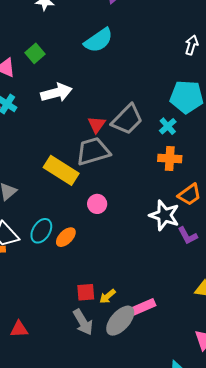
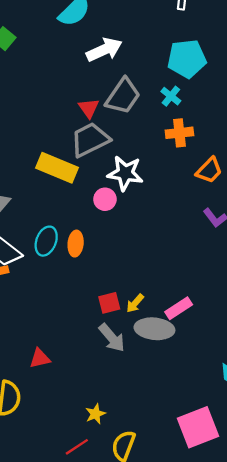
white arrow: (56, 93) -> (104, 50), moved
white star: (164, 215) -> (125, 173), moved
orange ellipse: (66, 237) -> (76, 244), turned -30
gray ellipse: (120, 321) -> (154, 329), turned 64

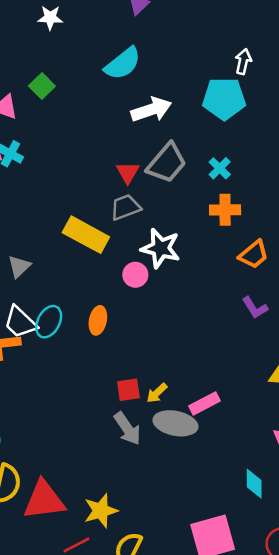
cyan pentagon: (187, 59) -> (224, 99), moved
gray trapezoid: (90, 140) -> (125, 207), size x0.7
cyan ellipse: (46, 241) -> (49, 322), moved
red triangle: (40, 358) -> (44, 500), moved, size x1.8
yellow star: (95, 414) -> (101, 511), size x1.5

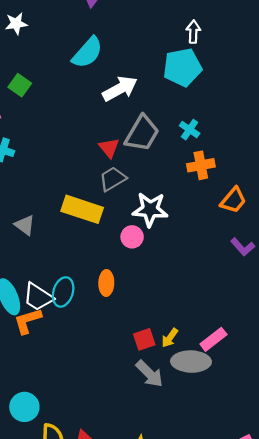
gray triangle: (19, 267) -> (25, 225), moved, turned -30

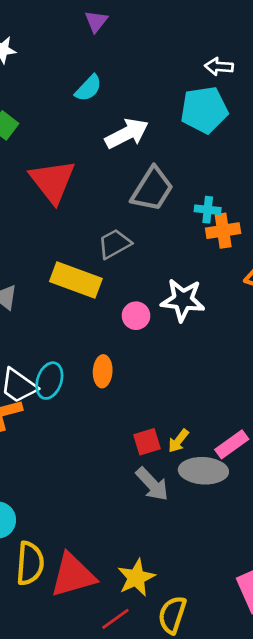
white arrow: (193, 32) -> (219, 67), turned -90
cyan semicircle: (87, 53) -> (88, 88), size x0.7
cyan cross: (190, 130) -> (208, 210), moved, turned -30
red triangle: (109, 148) -> (52, 181), moved, size x1.8
white star: (150, 209) -> (183, 300), moved

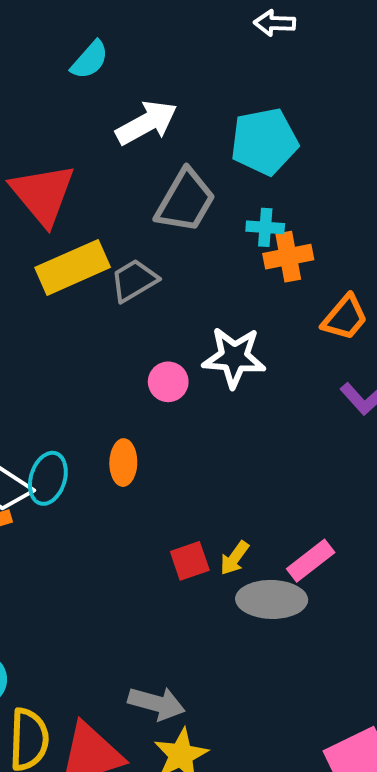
cyan pentagon: (204, 110) -> (264, 141), moved
yellow rectangle: (76, 280) -> (73, 267), moved, turned -42
gray arrow: (152, 484) -> (157, 703), moved, turned -30

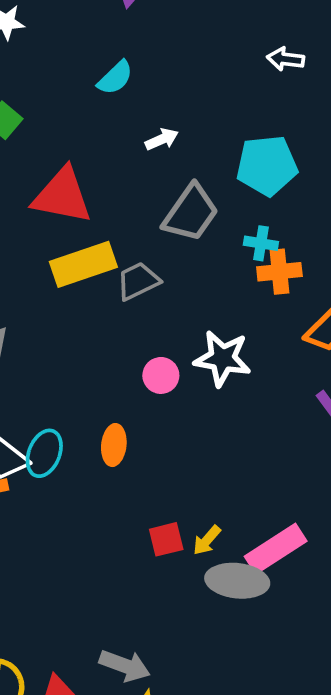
white arrow: (147, 123) -> (162, 139), size x0.6
red triangle: (43, 194) -> (62, 196), turned -44
pink rectangle: (311, 561) -> (276, 549), size x1.4

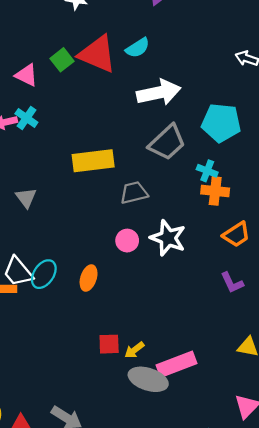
white arrow: (162, 139) -> (159, 92), size x2.0
red triangle: (62, 196) -> (97, 54), moved
gray trapezoid: (138, 281) -> (134, 193), moved

